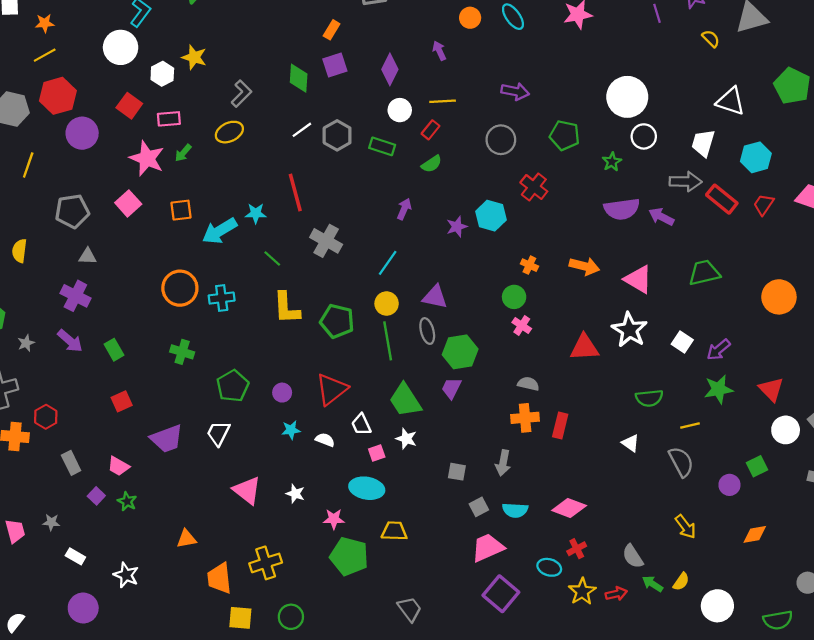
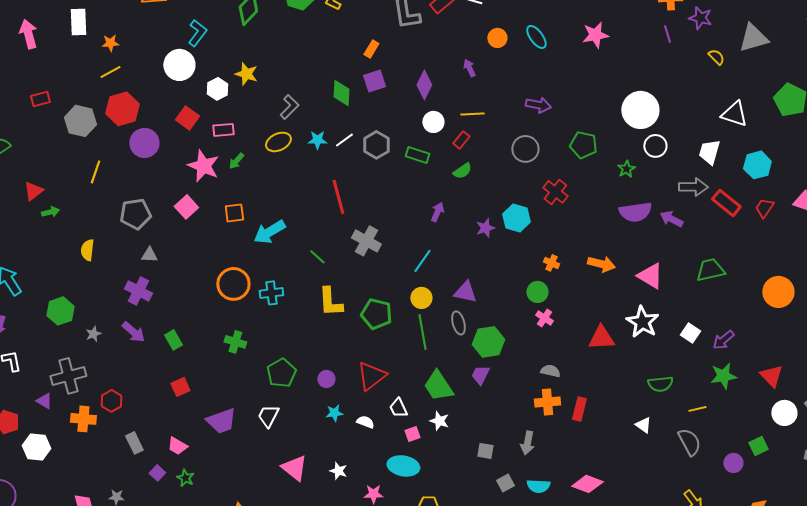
cyan star: (256, 213) -> (317, 140), moved

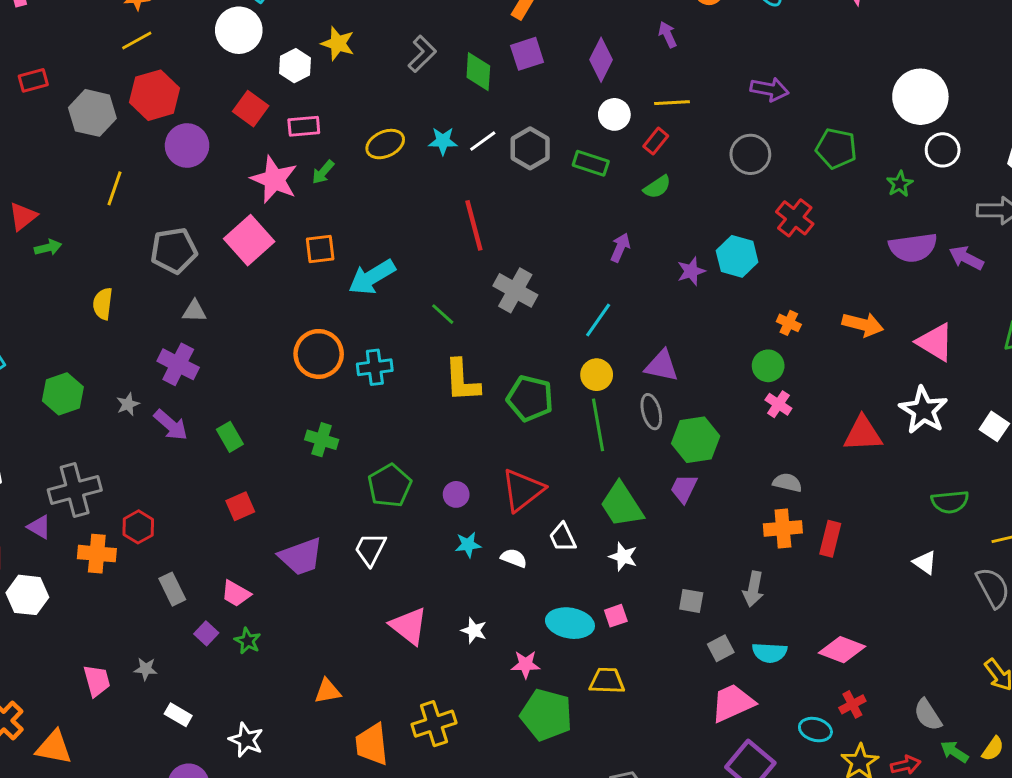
gray L-shape: (289, 107) -> (422, 54), moved
pink square: (186, 207) -> (249, 240), size x1.4
gray star: (93, 334) -> (128, 404), moved
pink square: (412, 434) -> (616, 616), moved

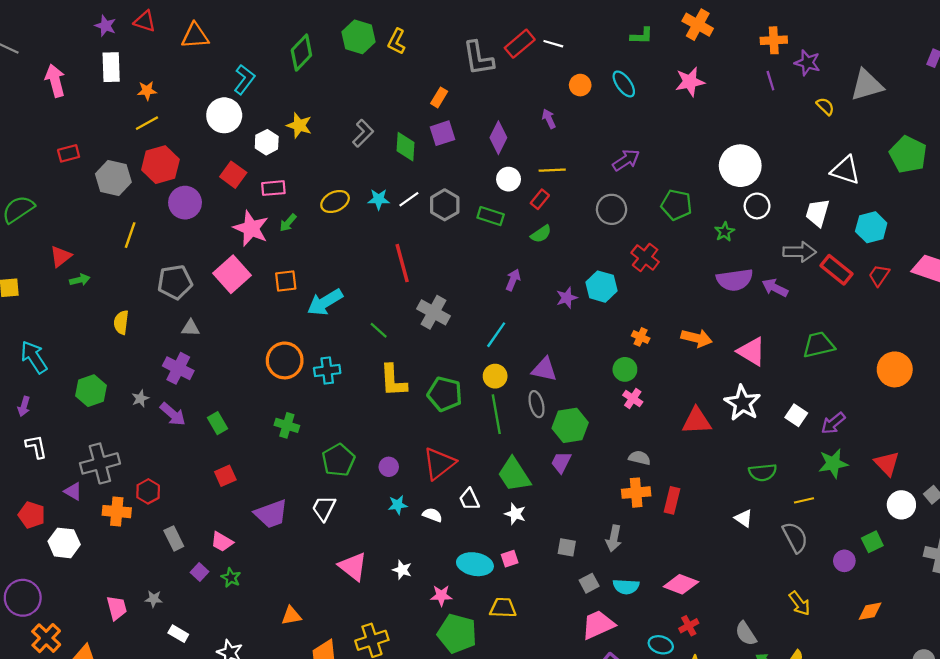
purple arrow: (770, 89) -> (626, 160), turned -44

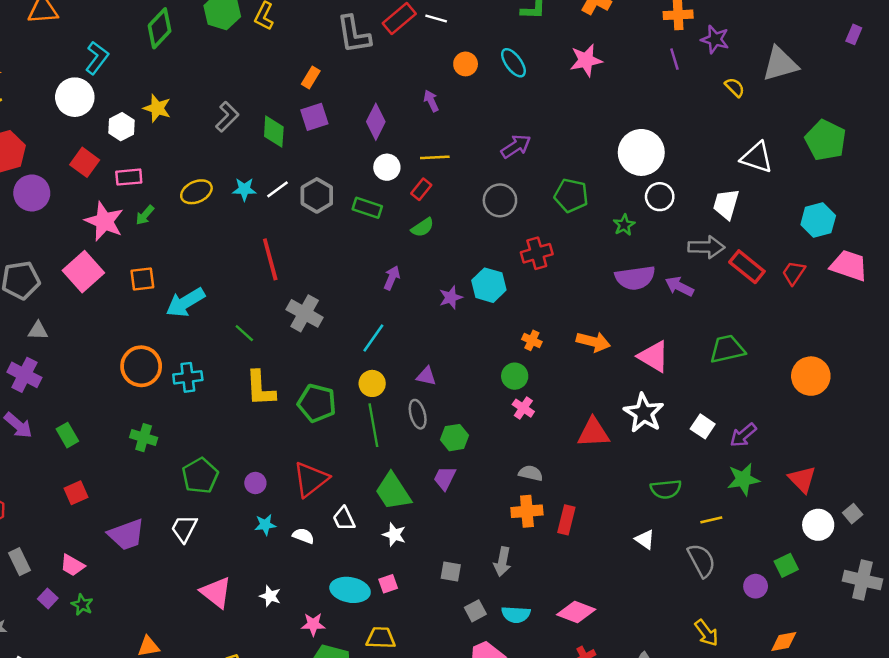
cyan hexagon: (871, 227) -> (818, 220), moved
red cross: (645, 257) -> (537, 253), turned 36
purple triangle: (544, 369) -> (426, 376), size x0.7
green hexagon: (570, 425) -> (454, 438), size x0.7

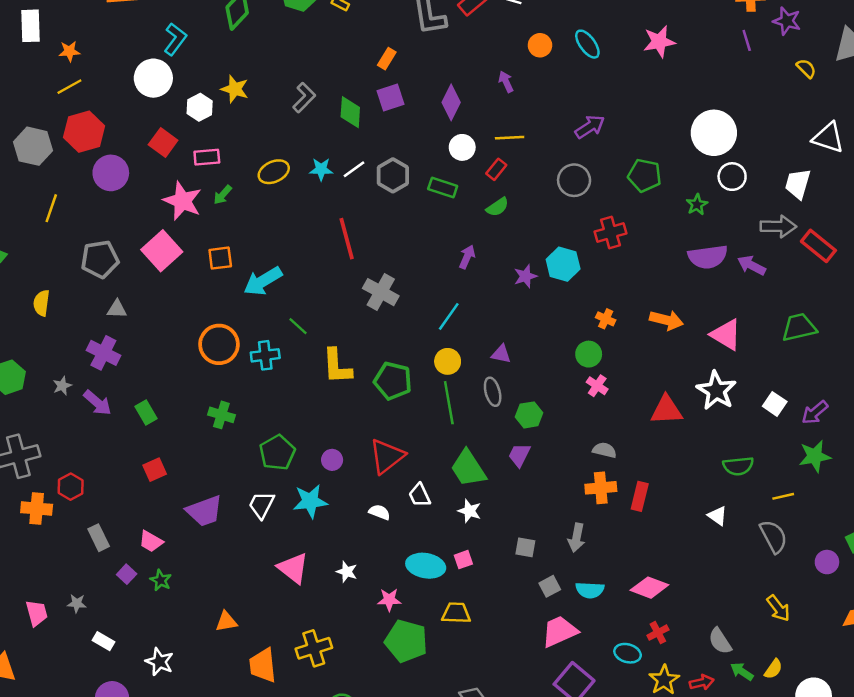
green line: (244, 333) -> (298, 326), moved
cyan star: (265, 525) -> (310, 501), moved, size x1.6

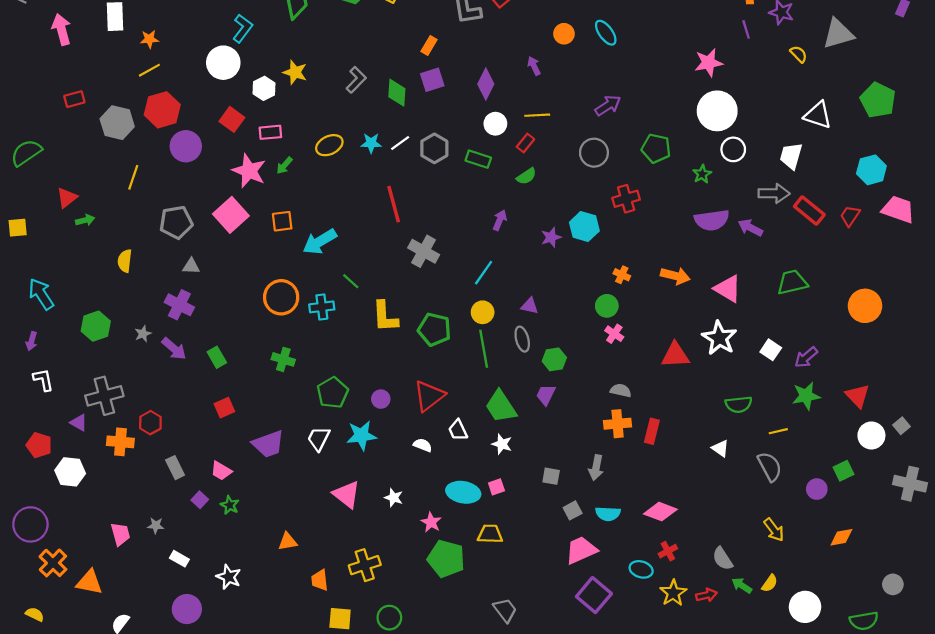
pink star: (659, 42) -> (709, 63), moved
pink star: (389, 600) -> (431, 522), turned 30
orange trapezoid: (263, 665) -> (320, 580), size x0.7

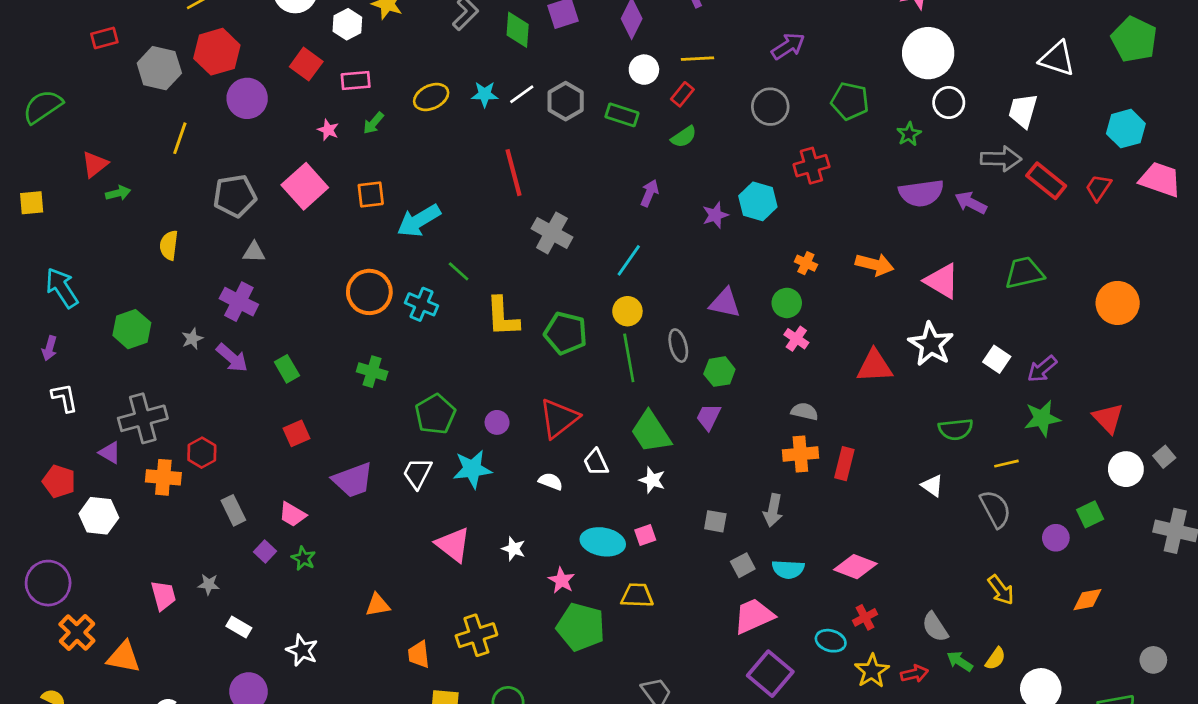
pink star: (249, 171) -> (328, 130), size x0.5
purple triangle: (530, 306) -> (725, 303), moved, size x1.4
cyan cross: (322, 307) -> (422, 304), turned 30

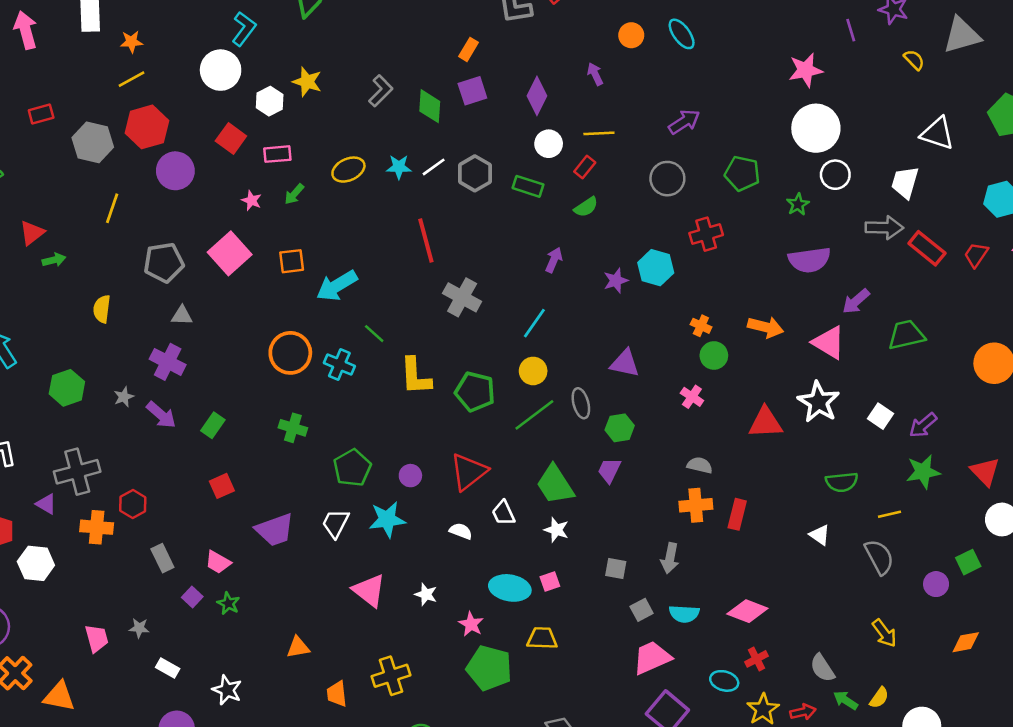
purple arrow: (971, 203) -> (856, 301), moved, turned -68
green circle: (787, 303) -> (714, 355), moved
green line: (629, 358) -> (534, 415), turned 63
green rectangle: (287, 369) -> (213, 425), turned 65

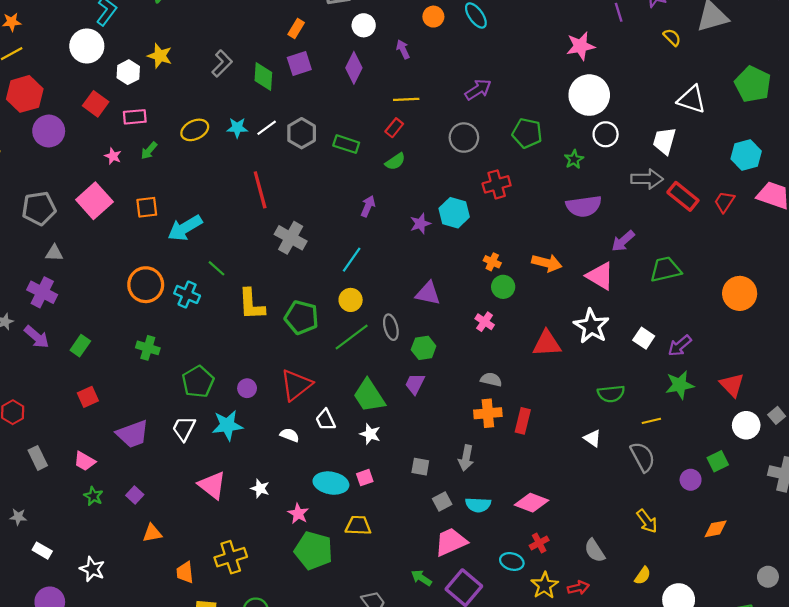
white circle: (549, 144) -> (364, 25), moved
purple square: (192, 597) -> (135, 495), moved
green arrow: (846, 700) -> (421, 578), moved

